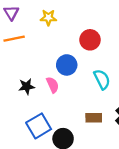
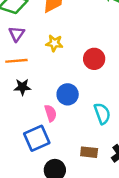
red circle: (90, 40) -> (94, 59), moved
black star: (27, 86) -> (22, 87), moved
blue square: (39, 126) -> (37, 138), moved

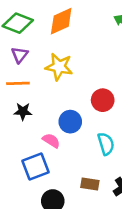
yellow star: (54, 43) -> (59, 67), size x1.5
red circle: (94, 59) -> (103, 100), moved
pink semicircle: (51, 113) -> (51, 141), turned -42

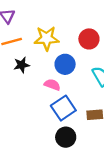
yellow star: (59, 67) -> (47, 38), moved
blue square: (35, 166) -> (63, 108), moved

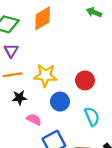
pink semicircle: (52, 85) -> (34, 119), moved

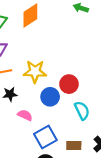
red circle: (85, 80) -> (69, 84), moved

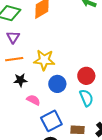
red circle: (69, 84) -> (86, 76), moved

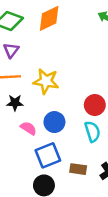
blue circle: (57, 84) -> (54, 122), moved

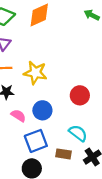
cyan semicircle: (92, 131) -> (78, 133), moved, turned -36

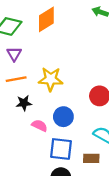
blue square: (36, 141) -> (61, 149), turned 35

